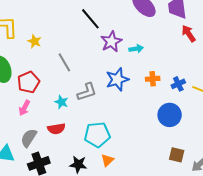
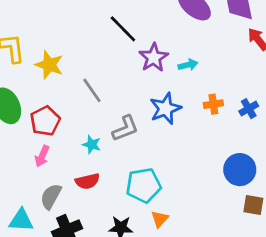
yellow star: (34, 41) -> (49, 65), size x1.5
blue circle: (170, 115) -> (240, 170), moved

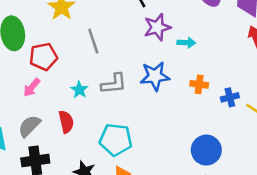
red semicircle: (87, 181) -> (66, 122), turned -105

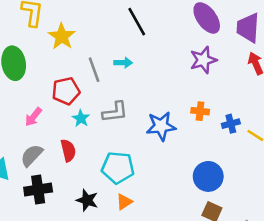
purple star: (157, 27) -> (203, 60), moved
cyan arrow: (186, 43) -> (123, 63), moved
red pentagon: (43, 57) -> (66, 91), moved
blue star: (155, 76) -> (161, 126), moved

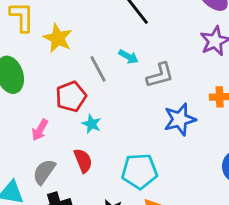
cyan arrow: (123, 63) -> (128, 57), turned 36
gray L-shape: (115, 112) -> (160, 75), moved

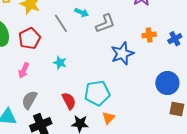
red pentagon: (71, 97) -> (30, 38), moved
red semicircle: (83, 161) -> (69, 101), moved

